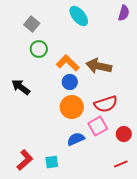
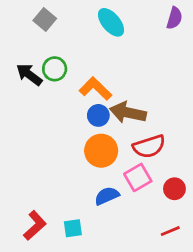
gray square: (32, 24) -> (45, 20), moved
brown arrow: (99, 66) -> (128, 113), moved
black arrow: (21, 87) -> (29, 75), moved

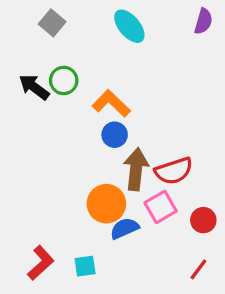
brown arrow: (128, 113) -> (136, 169), moved, turned 84
orange circle: (101, 151) -> (106, 204), moved
red line: (170, 231) -> (198, 269), turned -30

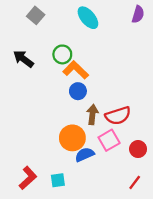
green circle: (64, 80) -> (62, 54), moved
brown arrow: (136, 169) -> (92, 115), size x0.7

